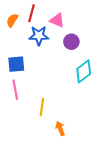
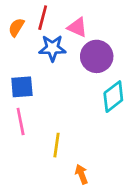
purple circle: (71, 42) -> (97, 56), size x1.5

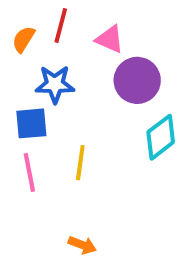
blue star: (52, 48) -> (55, 84), moved
yellow line: (57, 145) -> (80, 163), moved
orange arrow: (81, 174) -> (82, 245), moved, turned 132

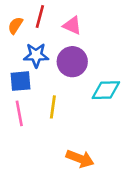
purple circle: (137, 80) -> (72, 62), moved
cyan diamond: (161, 137) -> (106, 90), turned 36
orange arrow: (82, 245) -> (80, 159), moved, size x1.5

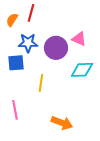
pink triangle: (72, 25) -> (79, 39), moved
pink line: (19, 113) -> (15, 110), moved

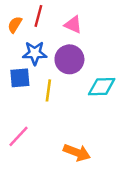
pink triangle: (79, 39) -> (73, 25), moved
yellow line: (41, 83) -> (48, 90), moved
pink line: (15, 110) -> (19, 136), turned 54

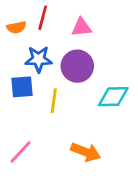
orange semicircle: (15, 25) -> (16, 27), turned -133
pink triangle: (73, 25) -> (81, 27), turned -30
orange arrow: (77, 152) -> (86, 152), moved

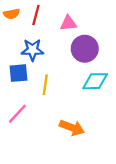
orange semicircle: (16, 27) -> (12, 14), moved
purple circle: (77, 66) -> (85, 49), moved
pink line: (21, 152) -> (17, 114), moved

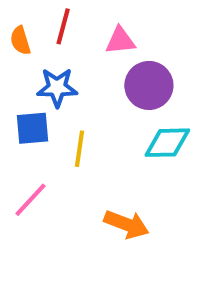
orange semicircle: (12, 14) -> (20, 41), moved, turned 84

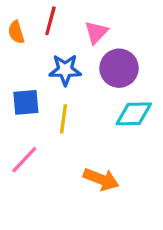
pink triangle: (120, 41) -> (96, 32), turned -40
blue star: (57, 88) -> (65, 70), moved

